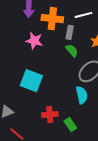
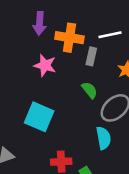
green semicircle: (72, 50) -> (90, 90), moved

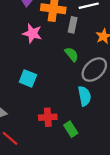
cyan square: (39, 117) -> (28, 78), size x0.7

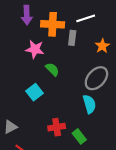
green semicircle: (72, 54) -> (52, 69), moved
cyan square: (28, 78) -> (34, 92), turned 35

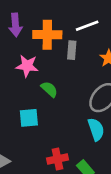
cyan square: (34, 92) -> (29, 118), turned 35

